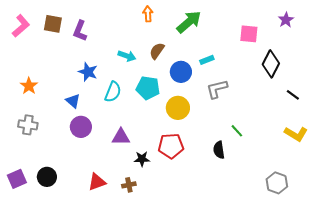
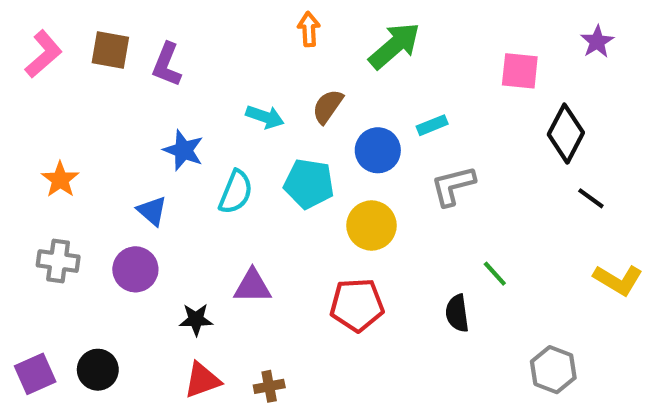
black line: (293, 95) -> (591, 198), moved
purple circle: (81, 127) -> (135, 269), moved
black star: (142, 159) -> (196, 320), moved
gray hexagon: (277, 183) -> (553, 370), moved

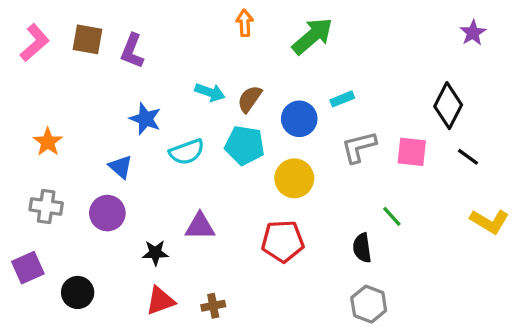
pink square: (520, 71) -> (412, 152), moved
brown semicircle: (328, 106) -> (250, 99), moved
cyan semicircle: (236, 192) -> (187, 152), turned 48
gray hexagon: (553, 370) -> (369, 304), moved
purple square: (35, 374) -> (28, 268), moved

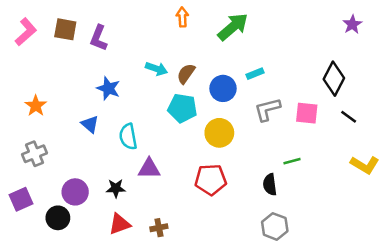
cyan semicircle: (187, 152) -> (128, 137), moved, turned 100
gray cross: (46, 206) -> (34, 154), turned -30
purple circle: (107, 213) -> (75, 192), moved
green line: (392, 216) -> (292, 161), turned -63

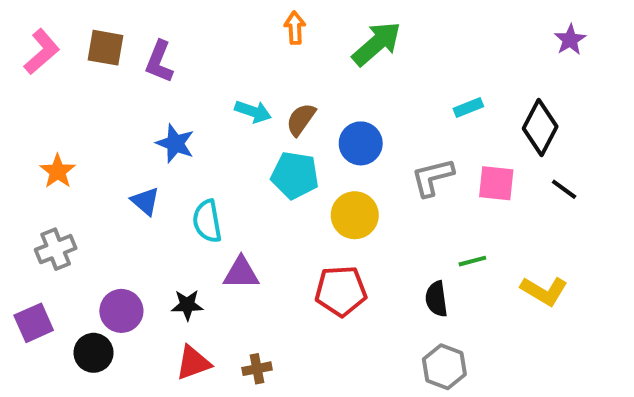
cyan rectangle: (255, 74) -> (468, 108), moved
yellow L-shape: (365, 165) -> (544, 291), moved

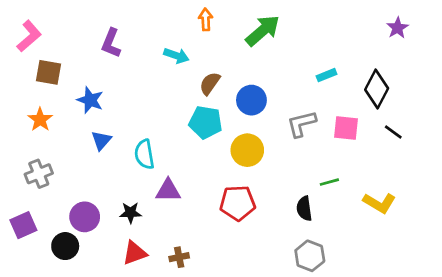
brown square: (105, 48) -> (48, 72), moved
cyan arrow: (253, 112) -> (176, 56), moved
blue star: (175, 143) -> (90, 100), moved
blue triangle: (145, 201) -> (101, 140), turned 30

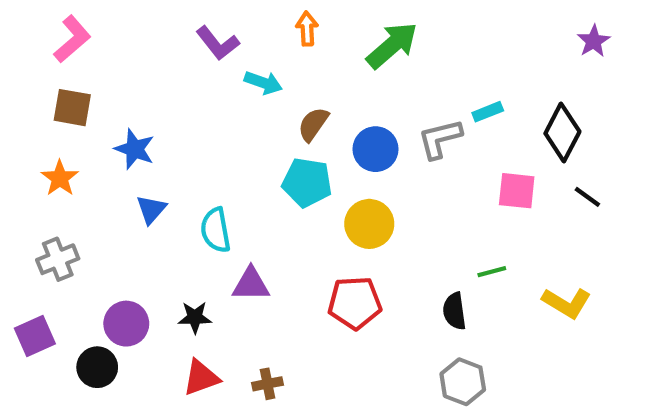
pink L-shape: (29, 36) -> (72, 39), moved
purple L-shape: (111, 43) -> (218, 43), moved, turned -60
gray L-shape: (302, 124) -> (440, 139), moved

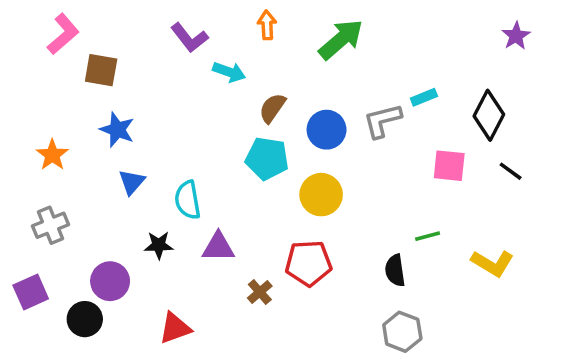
brown square: (72, 108) -> (101, 70), moved
black star: (195, 317) -> (159, 245), moved
brown cross: (268, 384) -> (260, 292), moved, turned -30

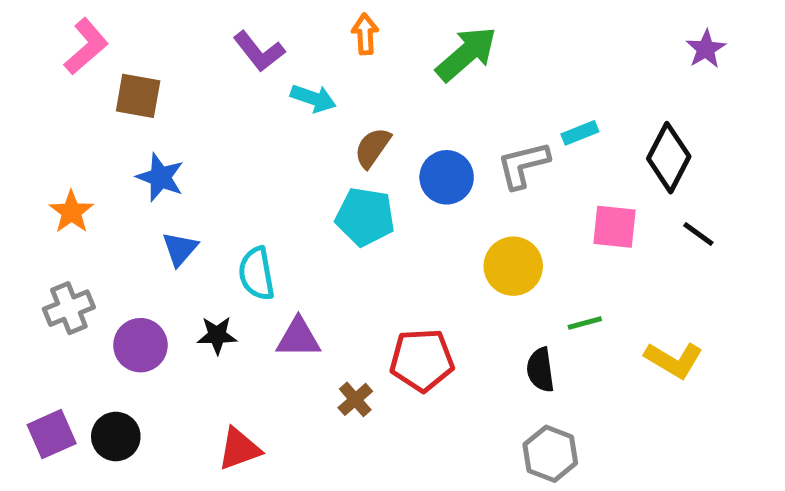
yellow circle: (321, 195) -> (513, 266), moved
purple circle: (110, 281) -> (140, 345), moved
purple square: (31, 292) -> (52, 434), moved

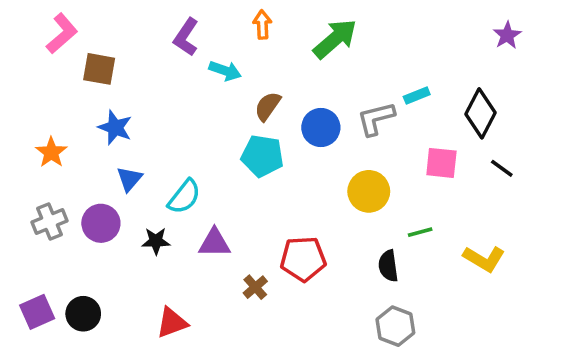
purple L-shape: (259, 51) -> (186, 37), turned 72
cyan semicircle: (257, 274) -> (184, 197), turned -132
purple circle: (140, 345) -> (101, 223), moved

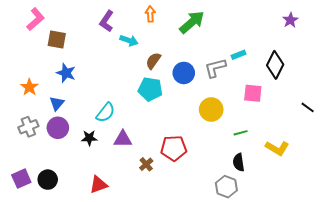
black line: (502, 168) -> (308, 107), moved
blue triangle: (129, 179) -> (57, 103), moved
black semicircle: (388, 266) -> (239, 162), moved

